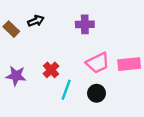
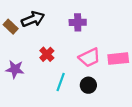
black arrow: (36, 21) -> (33, 19), size x1.5
red cross: (51, 70) -> (47, 54), moved

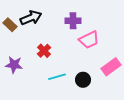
pink trapezoid: (89, 58) -> (89, 40), moved
pink rectangle: (118, 59) -> (111, 67), moved, turned -30
cyan line: (61, 82) -> (57, 77), turned 54

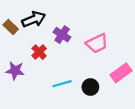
purple cross: (73, 21) -> (62, 35), moved, turned 35
red cross: (44, 51) -> (39, 52), moved

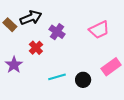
pink trapezoid: (97, 43) -> (99, 30), moved
purple star: (15, 71) -> (14, 65), turned 30

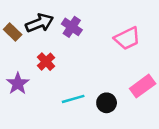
purple cross: (57, 32) -> (72, 27), moved

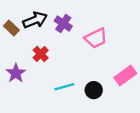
pink trapezoid: (127, 38) -> (96, 38), moved

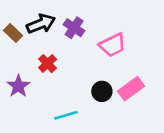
pink rectangle: (125, 75) -> (131, 89), moved
cyan line: (64, 87) -> (66, 115), moved
black circle: (94, 90) -> (102, 91), moved

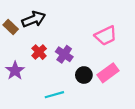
purple cross: (74, 28) -> (64, 54), moved
pink trapezoid: (113, 45) -> (106, 36), moved

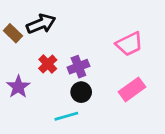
purple cross: (64, 54) -> (78, 67), turned 35
black circle: (84, 75) -> (81, 92), moved

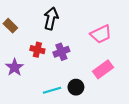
black arrow: (41, 24) -> (51, 18), moved, turned -55
red cross: (48, 64) -> (37, 50), turned -32
black circle: (81, 92) -> (76, 87), moved

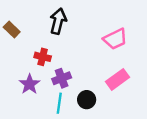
purple cross: (61, 52) -> (62, 78), moved
purple star: (15, 67) -> (30, 84), moved
cyan line: (52, 90) -> (59, 103), turned -66

